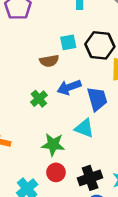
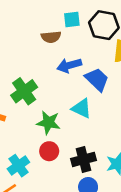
green cross: (39, 99) -> (24, 91), moved, size x1.5
blue trapezoid: (97, 99) -> (97, 79), turned -35

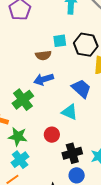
blue arrow: (69, 65) -> (44, 79), moved
green star: (48, 123) -> (18, 137), moved
red circle: (49, 151) -> (52, 135), moved

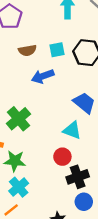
brown semicircle: (43, 55) -> (27, 50), moved
blue arrow: (44, 79) -> (43, 76), moved
red circle: (52, 135) -> (62, 157), moved

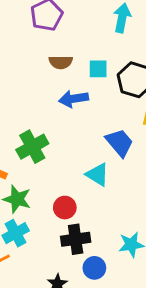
red circle: (62, 157) -> (65, 208), moved
black cross: (78, 177) -> (76, 239), moved

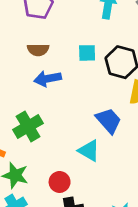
brown semicircle: (61, 62) -> (38, 50), moved
blue arrow: (74, 99) -> (48, 79), moved

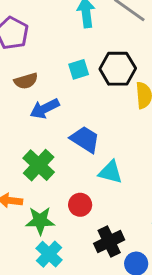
blue trapezoid: (109, 121) -> (85, 139), moved
red circle: (60, 182) -> (80, 205), moved

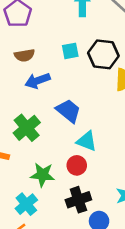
red circle: (80, 205) -> (77, 165), moved
green star: (40, 221) -> (43, 175), moved

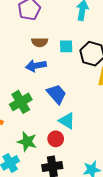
brown semicircle: (25, 55) -> (40, 42), moved

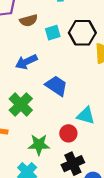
brown semicircle: (40, 42) -> (29, 20), moved
cyan triangle: (67, 121) -> (86, 116), moved

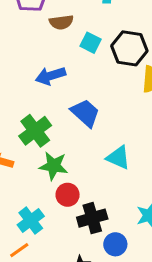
cyan square: (53, 33) -> (91, 43), turned 35
red circle: (68, 133) -> (68, 195), moved
green star: (39, 145) -> (54, 166), moved

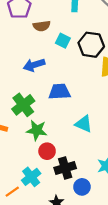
blue trapezoid: (85, 113) -> (59, 92), turned -45
cyan cross: (31, 221) -> (31, 177), moved

